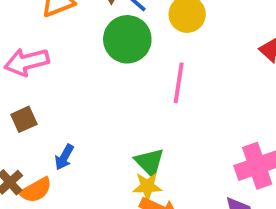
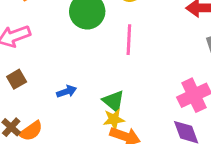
blue arrow: (64, 157) -> (67, 91), moved, turned -132

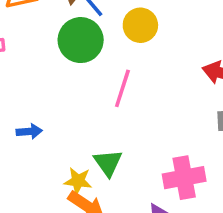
green triangle: (114, 101) -> (108, 163), moved

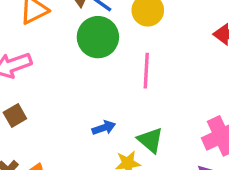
blue arrow: (29, 131) -> (104, 128), moved

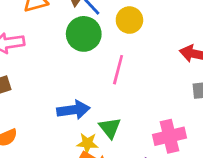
blue arrow: (104, 128) -> (73, 110), size x1.6

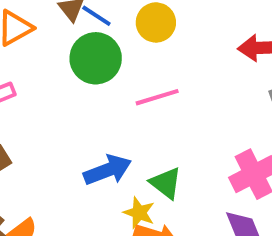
pink line: (118, 70) -> (157, 97), turned 72
yellow star: (87, 143) -> (139, 213), turned 30

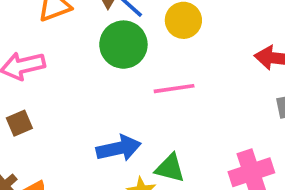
green triangle: (166, 183) -> (170, 168), turned -32

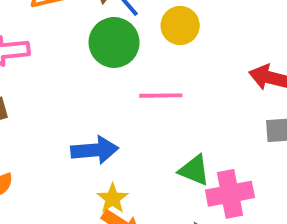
green triangle: (170, 168) -> (194, 170), moved

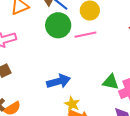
pink line: (161, 96) -> (85, 35), moved

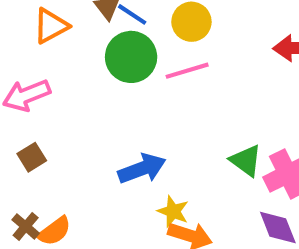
green triangle: (111, 82) -> (246, 161), turned 30

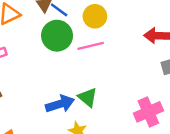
green triangle: (246, 161) -> (88, 97), moved

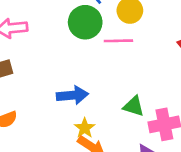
green triangle: (88, 97) -> (134, 106), moved, turned -35

